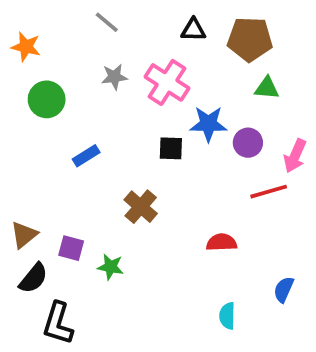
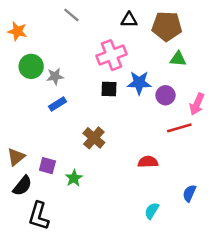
gray star: (114, 77) -> (55, 76), moved
pink cross: (167, 82) -> (112, 55), turned 36
black square: (171, 148) -> (109, 89), moved
green star: (111, 267) -> (74, 178), turned 30
cyan semicircle: (227, 316) -> (152, 211), turned 30

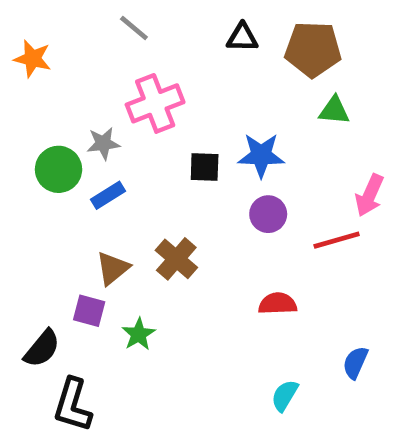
pink cross: (112, 55) -> (155, 103), moved
green circle: (31, 66) -> (59, 169), moved
purple circle: (166, 95) -> (268, 214), moved
brown triangle: (16, 157) -> (113, 268), moved

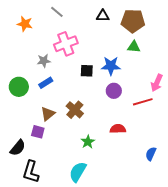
orange star: (33, 59) -> (25, 24), moved
green triangle: (334, 110) -> (134, 47), moved
green circle: (59, 169) -> (19, 87), moved
green star: (139, 334) -> (88, 142), moved
cyan semicircle: (285, 396) -> (78, 172), moved, size x1.5

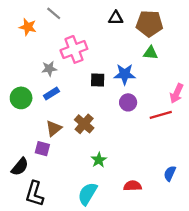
gray line: (57, 12) -> (54, 13), moved
red semicircle: (118, 129) -> (133, 186), moved

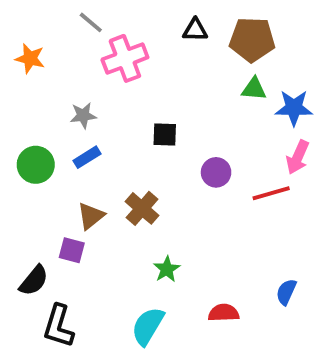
orange star: (28, 27) -> (30, 58), moved
pink cross: (74, 49) -> (125, 58), moved
blue star: (125, 74) -> (294, 108), moved

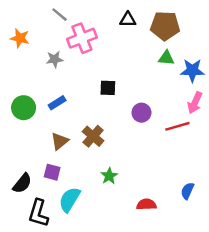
gray star: (83, 115) -> (55, 59), moved
purple square: (72, 250) -> (52, 172), moved
cyan semicircle: (148, 326) -> (69, 200), moved

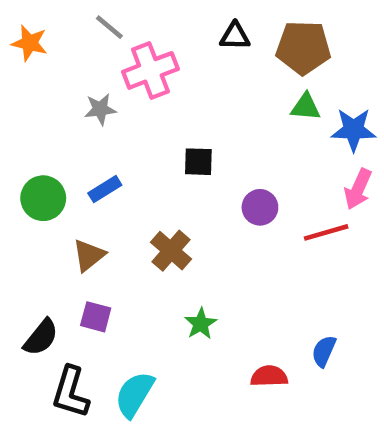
orange star: (20, 38) -> (30, 43), moved
brown triangle: (60, 141) -> (89, 255), moved
blue semicircle: (187, 191) -> (324, 351), moved
cyan semicircle: (69, 200) -> (134, 394), moved

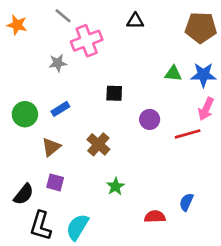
brown pentagon: (303, 48) -> (201, 28), moved
green triangle: (306, 107) -> (173, 74), moved

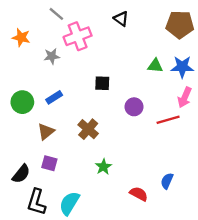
black triangle: (135, 21) -> (121, 19), turned 35
orange star: (17, 25) -> (21, 37), moved
red semicircle: (155, 217) -> (139, 194), turned 30

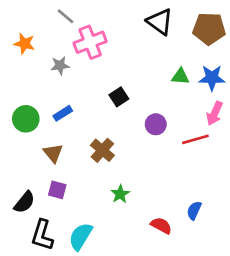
black triangle: (121, 19) -> (160, 22), moved, size x1.5
black square: (102, 83) -> (119, 97), turned -35
brown triangle: (46, 132) -> (53, 153), turned -30

